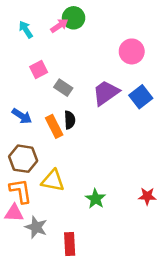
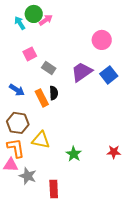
green circle: (74, 18) -> (34, 14), moved

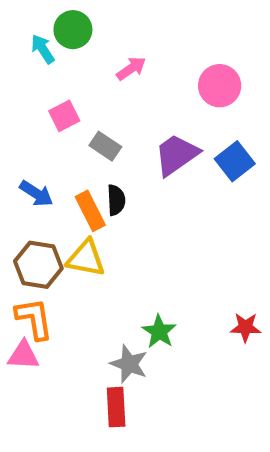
pink arrow: (46, 20) -> (131, 68), moved
yellow triangle: (41, 140) -> (86, 258), moved
gray star: (28, 176) -> (129, 364), moved

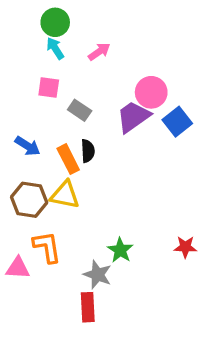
cyan arrow: (43, 49) -> (55, 48), moved
pink circle: (220, 86) -> (151, 92), moved
pink square: (64, 116) -> (49, 87), turned 35
orange L-shape: (34, 319) -> (47, 247), moved

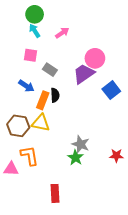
blue square: (177, 122) -> (111, 90), moved
blue arrow: (28, 146) -> (26, 86), moved
orange rectangle: (68, 159) -> (43, 100), turned 48
gray star: (97, 275) -> (81, 144), moved

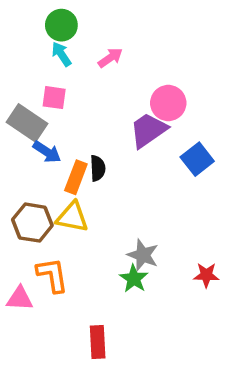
gray rectangle: (50, 70) -> (27, 123), moved, size x1.5

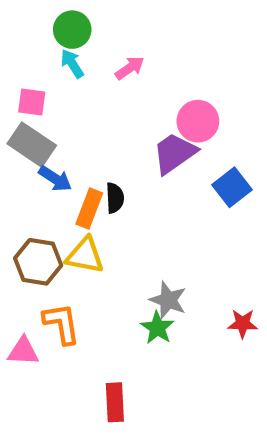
pink square: (54, 98) -> (32, 102), moved

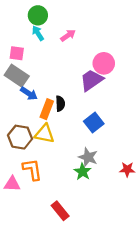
blue square: (232, 187) -> (94, 123), moved
red rectangle: (115, 402) -> (60, 211), turned -36

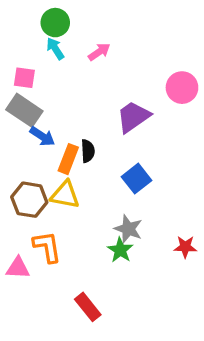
pink circle: (104, 63) -> (182, 88), moved

